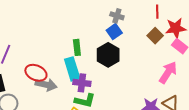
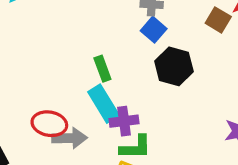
black hexagon: (108, 55) -> (174, 66), moved

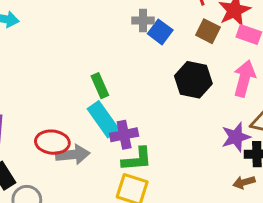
blue square: (154, 30) -> (160, 32), moved
black hexagon: (174, 66) -> (193, 80), moved

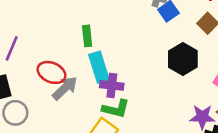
green rectangle: (100, 86) -> (87, 36), moved
gray arrow: (73, 155) -> (65, 88), turned -56

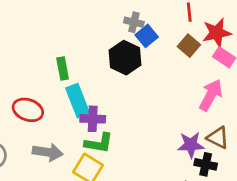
black hexagon: (183, 59) -> (125, 58), moved
gray arrow: (65, 88) -> (48, 152), moved, turned 56

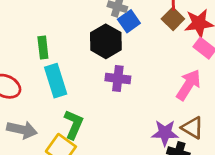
brown square: (189, 46) -> (173, 19), moved
purple cross: (93, 119) -> (118, 78), moved
green L-shape: (99, 143) -> (74, 124), turned -80

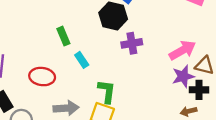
cyan rectangle: (56, 81) -> (82, 60), size x0.6
pink arrow: (188, 85) -> (182, 50), moved, turned 44

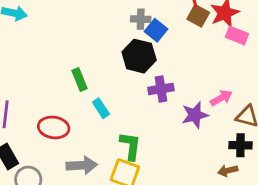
pink arrow: (182, 50) -> (221, 98), size x0.7
purple star: (183, 76) -> (195, 115), moved

